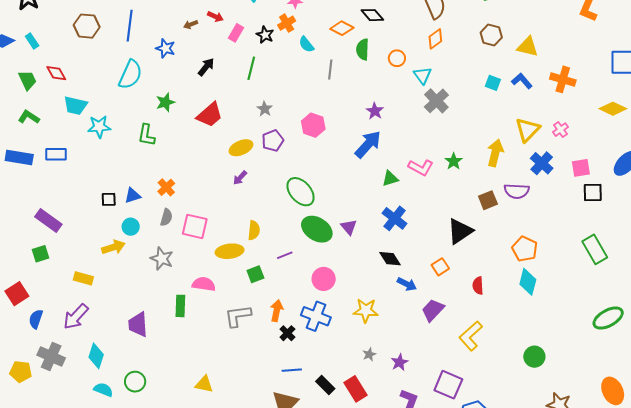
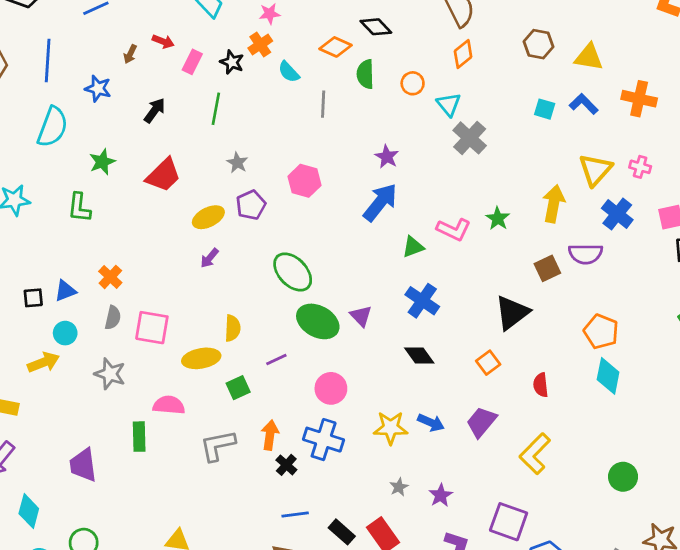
brown arrow: (191, 24) -> (130, 54), turned -40
pink cross: (561, 130) -> (640, 167), turned -35
blue arrow: (407, 284) -> (431, 423), moved

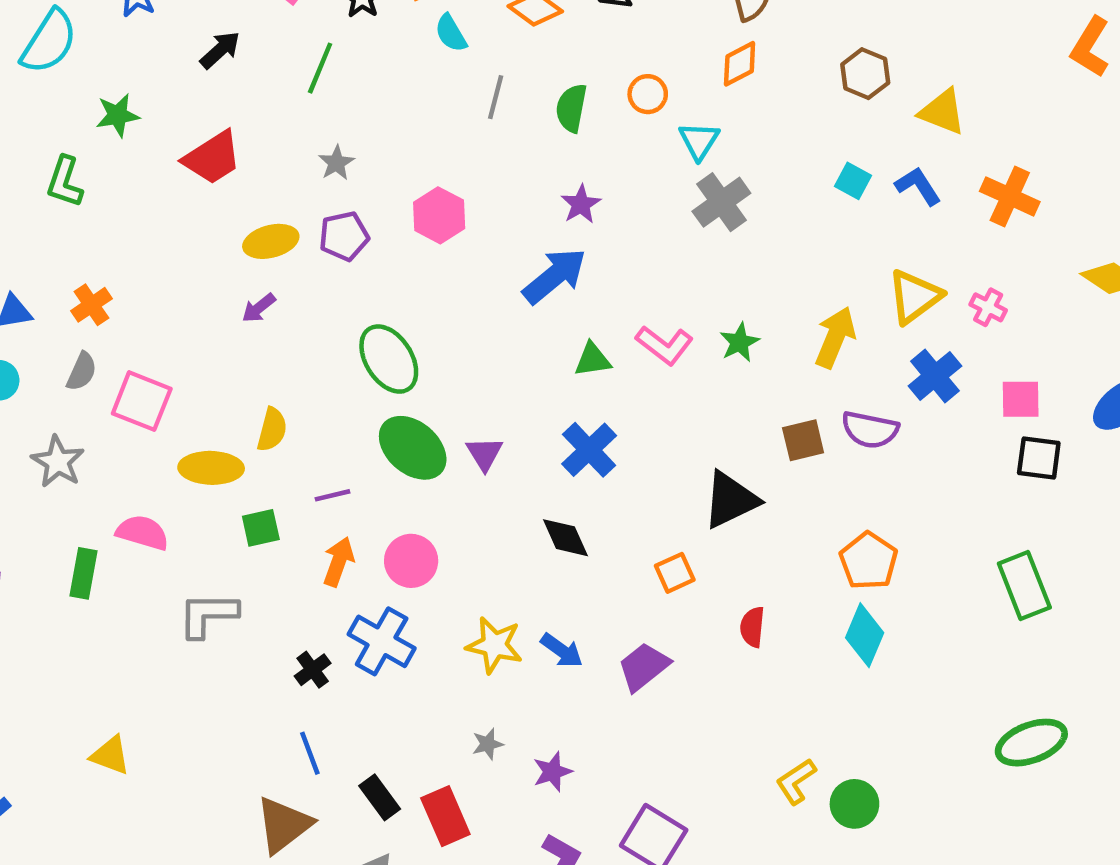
green semicircle: (365, 74) -> (571, 108), moved
orange arrow: (270, 435) -> (339, 562), moved
yellow L-shape: (535, 454) -> (796, 781), moved, size x0.7
blue line: (295, 515) -> (310, 753), turned 65

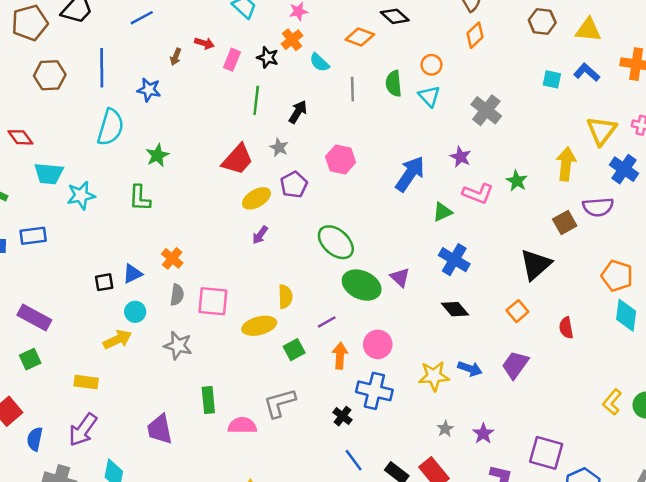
black arrow: (220, 50) -> (298, 112), moved
cyan triangle: (699, 141) -> (429, 96), moved
red trapezoid: (212, 158) -> (238, 159), moved
purple star: (581, 204) -> (461, 157), moved
pink semicircle: (143, 533) -> (242, 425), moved

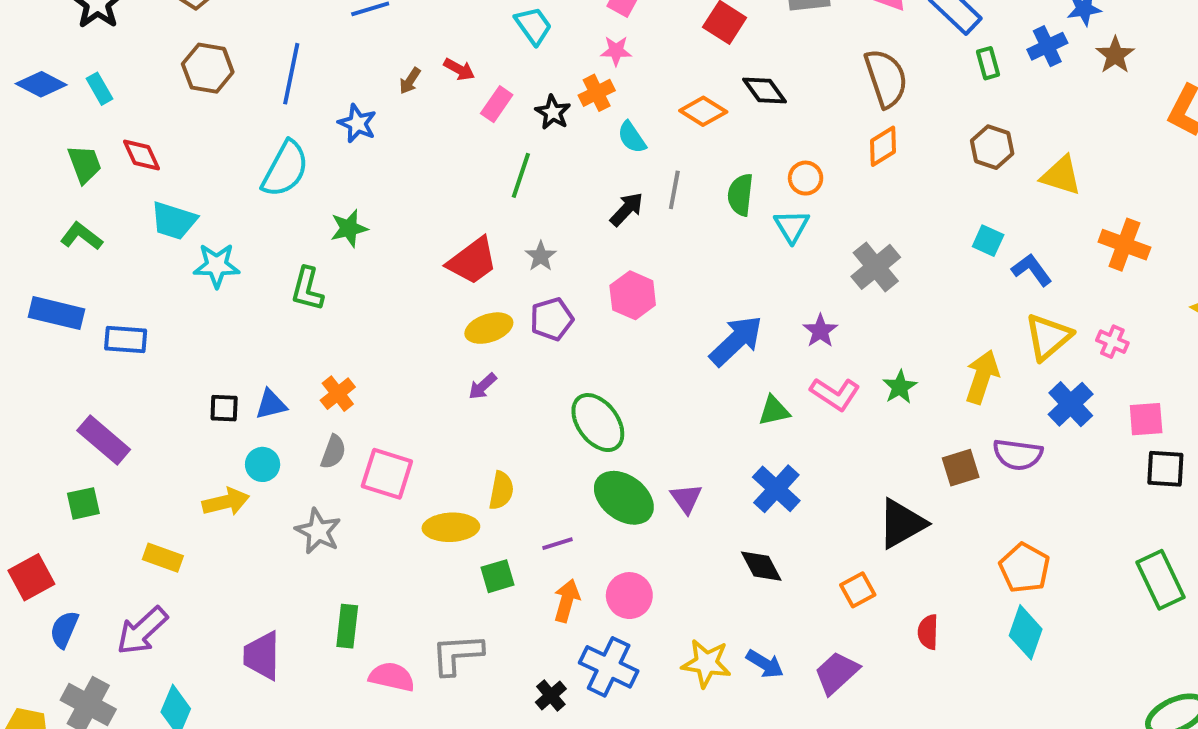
blue L-shape: (587, 72) -> (1032, 270), moved
black arrow: (298, 112) -> (627, 209), moved
blue rectangle: (33, 236) -> (126, 340), moved

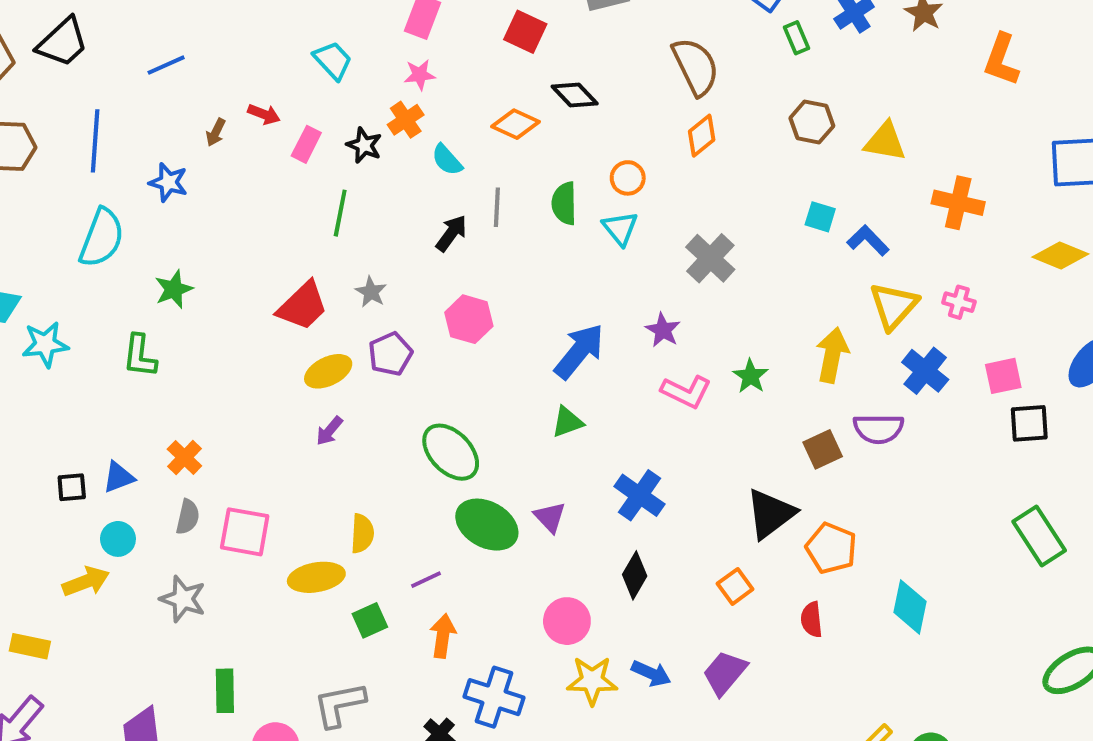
green triangle: (774, 411) -> (567, 422), moved
black diamond: (761, 566) -> (635, 575), turned 66
orange pentagon: (1025, 568) -> (831, 548), moved
pink circle: (629, 596) -> (567, 621), moved

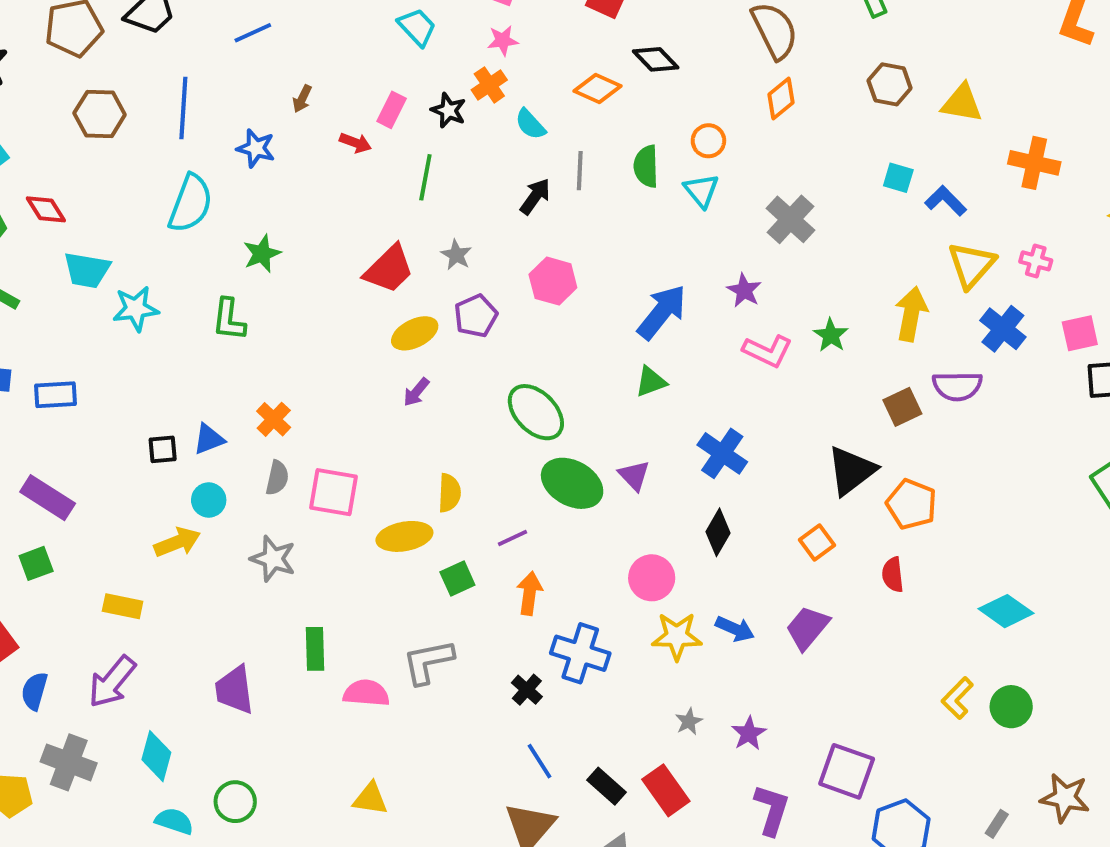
red arrow: (264, 114) -> (355, 143), moved
cyan diamond: (910, 607) -> (1006, 611), moved, turned -66

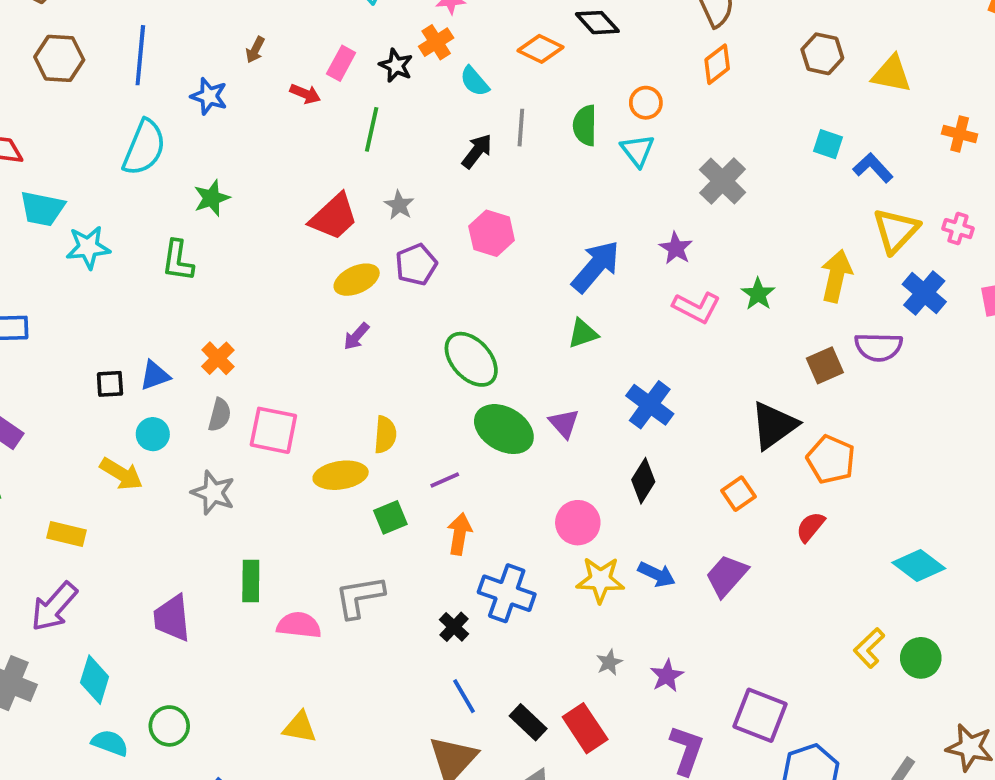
orange cross: (1034, 163) -> (960, 134), size x0.7
yellow arrow: (177, 542) -> (121, 474), turned 51
red semicircle: (893, 575) -> (810, 527), turned 44

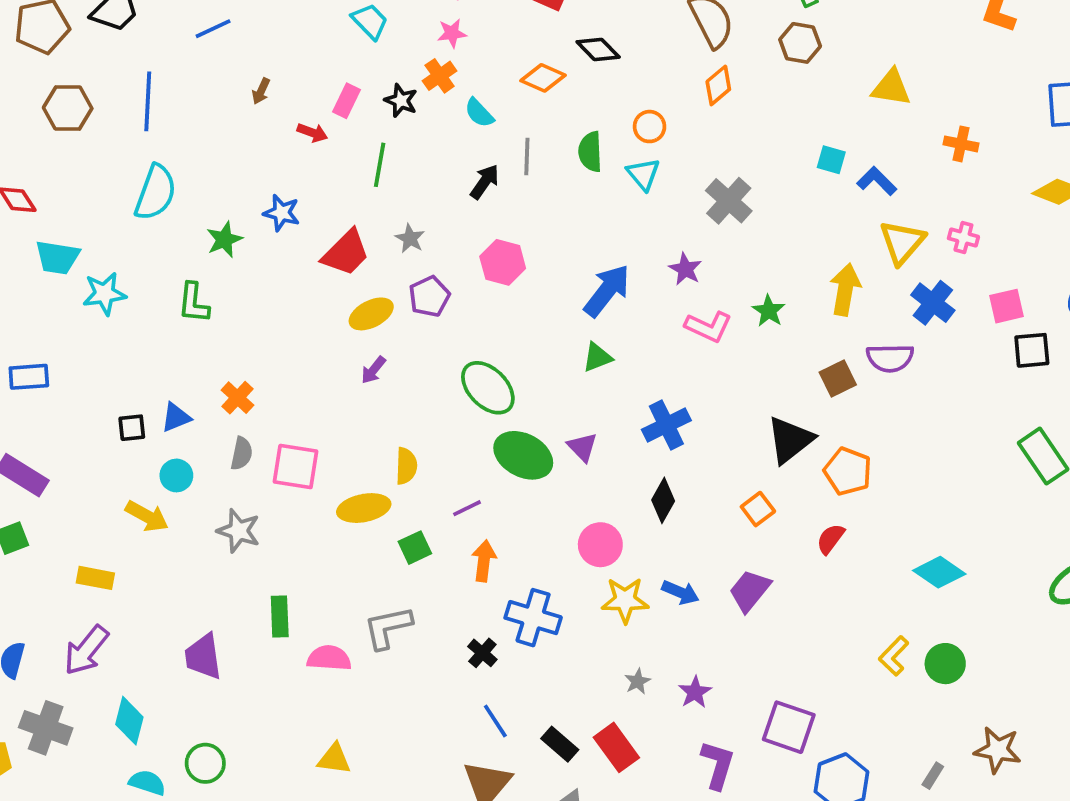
brown hexagon: (822, 54) -> (800, 43), moved
blue star: (209, 96) -> (282, 213), moved
blue cross: (650, 405) -> (666, 425), turned 30

